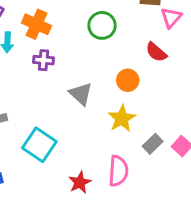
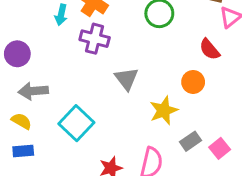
purple cross: (43, 60) -> (95, 39), size x1.4
orange circle: (128, 80) -> (193, 82), moved

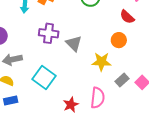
purple cross: (95, 39) -> (49, 33), moved
yellow star: (164, 110) -> (101, 62), turned 30

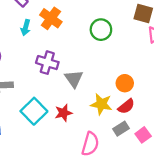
red semicircle: (127, 17) -> (126, 106), moved, turned -91
red star: (71, 105) -> (63, 113), moved

